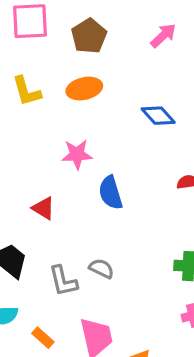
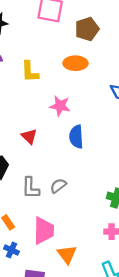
yellow L-shape: (27, 91) -> (30, 72), moved
gray semicircle: (101, 269) -> (58, 186), turned -77

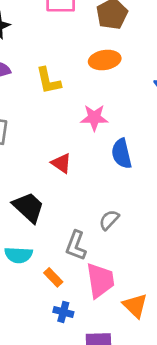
gray L-shape: (31, 188) -> (76, 246), moved, turned 30

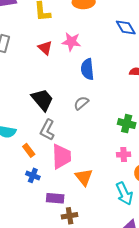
red triangle: (61, 163) -> (45, 48), moved
black trapezoid: (28, 207) -> (42, 100), moved
gray semicircle: (109, 220) -> (81, 103), moved

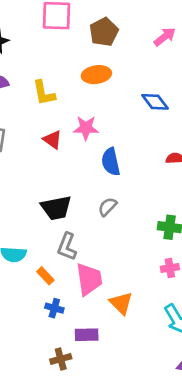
black trapezoid: (42, 100) -> (56, 208), turned 125
brown cross: (70, 216) -> (61, 359), moved

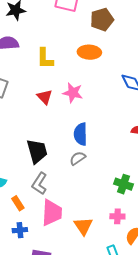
blue semicircle: (111, 162) -> (81, 134), moved
black trapezoid: (56, 208) -> (37, 151), turned -105
orange triangle: (121, 303) -> (83, 226), moved
blue cross: (54, 308) -> (20, 230), turned -32

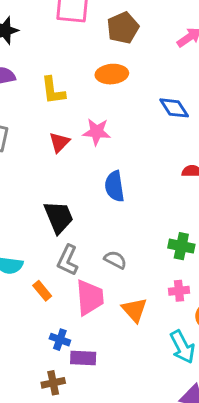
red triangle: (45, 97) -> (59, 142), turned 35
gray semicircle: (78, 158) -> (115, 260), moved, turned 70
blue cross: (20, 230) -> (60, 340), moved, turned 32

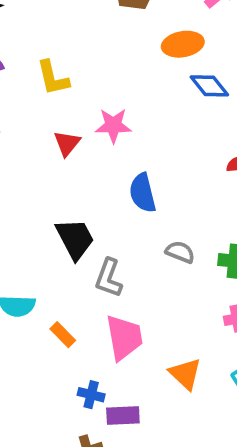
orange ellipse: (112, 74) -> (183, 44), moved
gray L-shape: (68, 260) -> (109, 278), moved
gray semicircle: (115, 260) -> (180, 252), moved
orange triangle: (134, 310) -> (185, 374), moved

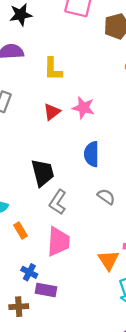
orange triangle: (185, 374) -> (108, 260), moved

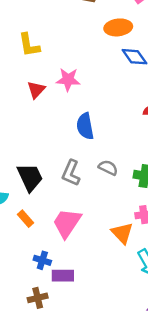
black trapezoid: (43, 173) -> (30, 177), moved
gray L-shape: (58, 202) -> (71, 173), moved
pink trapezoid: (58, 242) -> (67, 223), turned -140

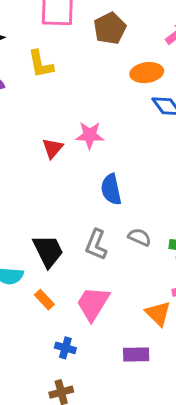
yellow L-shape: (29, 45) -> (41, 64), moved
purple rectangle: (63, 276) -> (136, 355), moved

